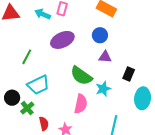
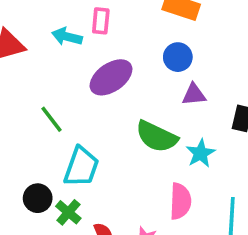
green line: (27, 57) -> (52, 119), turned -56
cyan trapezoid: (38, 85) -> (81, 167), turned -35
pink semicircle: (81, 104) -> (180, 201), moved

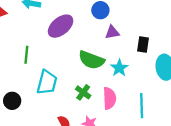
green line: (52, 119) -> (26, 55), turned 48
black circle: (38, 198) -> (12, 101), moved
green cross: (68, 212) -> (83, 92), moved

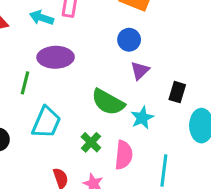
purple ellipse: (61, 26) -> (56, 57), moved, turned 30
purple triangle: (112, 32) -> (140, 71), turned -42

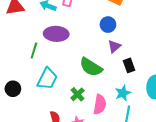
black rectangle: (177, 92) -> (129, 65), moved, turned -40
cyan star: (142, 118) -> (123, 93), moved

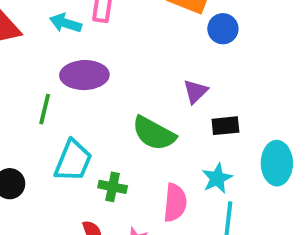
blue circle: (108, 25) -> (223, 29), moved
black rectangle: (129, 65) -> (225, 126), turned -72
green cross: (78, 94) -> (113, 187), moved, turned -32

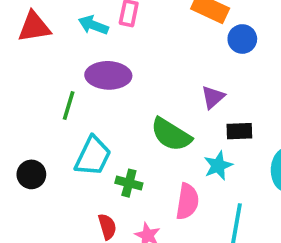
cyan star: (217, 178) -> (218, 166), moved

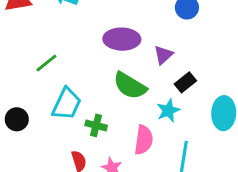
purple ellipse: (108, 75) -> (122, 39), moved
green line: (69, 105) -> (46, 63), turned 35
black rectangle: (239, 131) -> (185, 82), turned -36

